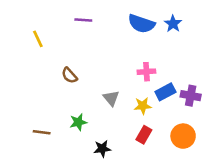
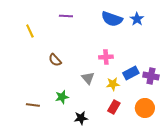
pink cross: (146, 72) -> (106, 57), moved

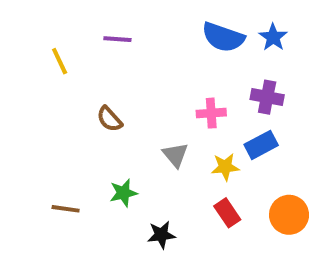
purple line: (66, 16) -> (117, 39), moved
purple cross: (151, 76) -> (267, 97), moved
red rectangle: (114, 107) -> (227, 213), turned -64

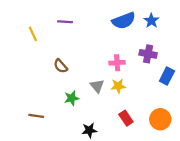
blue semicircle: (223, 37) -> (124, 21), turned -40
blue rectangle: (261, 145) -> (167, 76), moved, turned -35
yellow star: (225, 167) -> (118, 86), moved
green star: (123, 193) -> (72, 98), moved

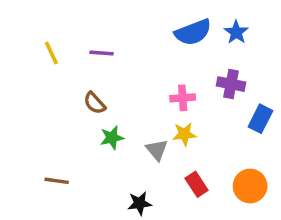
purple line: (65, 22) -> (101, 53), moved
gray triangle: (97, 86) -> (157, 150), moved
green star: (72, 98) -> (112, 138), moved

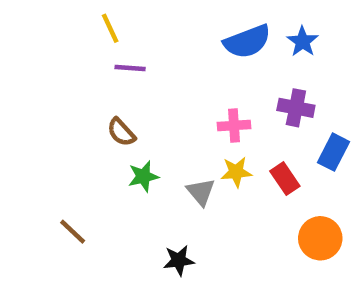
yellow line: (51, 53) -> (110, 28), moved
brown line: (57, 181) -> (73, 232), turned 35
red rectangle: (197, 184) -> (285, 179), moved

